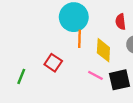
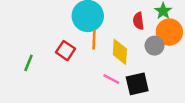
red square: (53, 63) -> (66, 51), moved
green line: (21, 76) -> (28, 63), moved

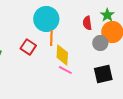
yellow diamond: (120, 52) -> (62, 55), moved
black square: (137, 84) -> (103, 74), moved

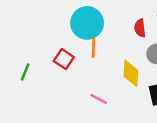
yellow diamond: (62, 55) -> (131, 73), moved
pink line: (65, 70) -> (99, 99), moved

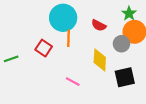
red semicircle: (140, 28) -> (99, 25), moved, turned -56
green line: (25, 72) -> (11, 59), turned 48

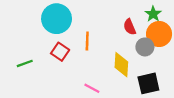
cyan circle: (63, 18) -> (57, 19), moved
red semicircle: (99, 25) -> (130, 27), moved, turned 40

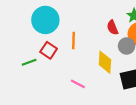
green line: (25, 63) -> (29, 62), moved

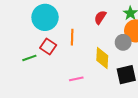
red semicircle: (113, 28) -> (100, 17), moved, turned 56
pink line: (78, 84) -> (76, 79), turned -40

